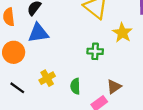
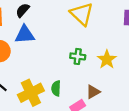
yellow star: (122, 33) -> (107, 59), moved
yellow cross: (47, 78) -> (31, 93), moved, size x1.6

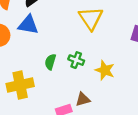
yellow star: (107, 59) -> (105, 70), turned -30
green semicircle: (56, 88) -> (50, 62), moved

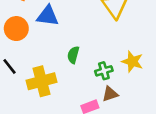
green cross: (76, 60) -> (104, 71), moved, turned -35

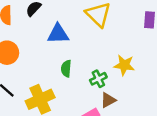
blue triangle: (48, 16) -> (58, 34), moved

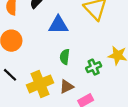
brown triangle: (108, 100) -> (67, 87), moved

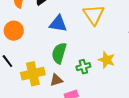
green semicircle: (65, 57) -> (59, 53), size x1.5

